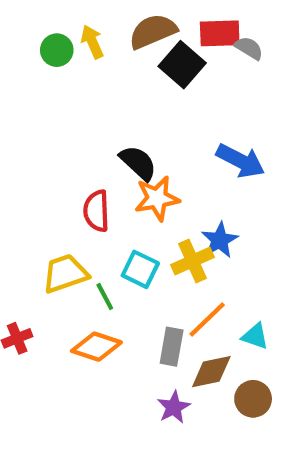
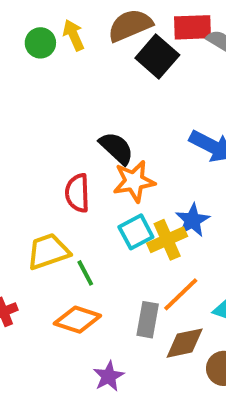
cyan square: (140, 269) -> (136, 232), moved, turned 36
purple star: (174, 407) -> (109, 376), moved

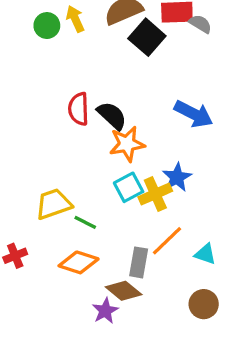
red semicircle: (77, 193) -> (79, 109), moved
green line: (85, 273) -> (85, 222), turned -35
brown diamond: (185, 343) -> (124, 291), moved, turned 51

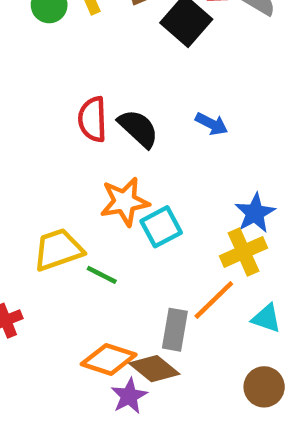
blue arrow: (194, 114) -> (211, 124), moved, size x0.6
orange star: (127, 144) -> (125, 202), moved
blue star: (177, 177) -> (255, 213), moved
yellow cross: (155, 194) -> (243, 252), moved
orange diamond: (79, 262) -> (109, 359), moved

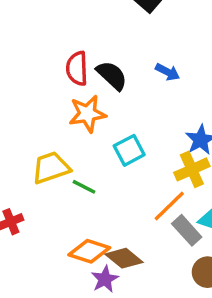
orange star: (125, 202) -> (87, 114), moved
gray rectangle: (175, 330) -> (187, 230), moved, turned -52

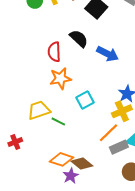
blue arrow: (168, 72) -> (108, 54), size x1.5
black semicircle: (112, 75) -> (79, 38), moved
gray rectangle: (187, 230) -> (119, 147), turned -72

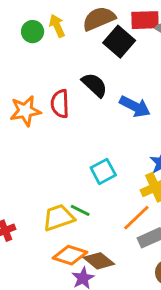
orange star: (60, 78) -> (25, 111), moved
yellow trapezoid: (39, 110) -> (58, 218), moved
green line: (58, 121) -> (80, 210), moved

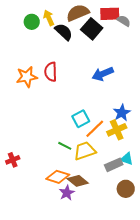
black semicircle: (95, 85) -> (64, 32), moved
blue arrow: (135, 107) -> (103, 74), turned 130
yellow trapezoid: (58, 218) -> (85, 151), moved
orange line: (136, 218) -> (95, 129), moved

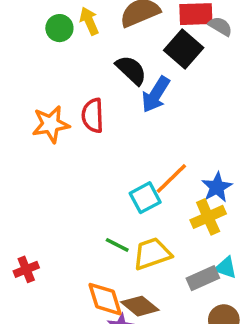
black square: (92, 29) -> (184, 49), moved
black semicircle: (64, 32) -> (131, 70), moved
blue arrow: (103, 74) -> (156, 95), moved, turned -35
orange line: (95, 129) -> (171, 178), moved
orange diamond: (58, 177) -> (105, 299), turned 55

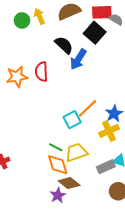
orange diamond: (105, 299) -> (58, 165), moved

